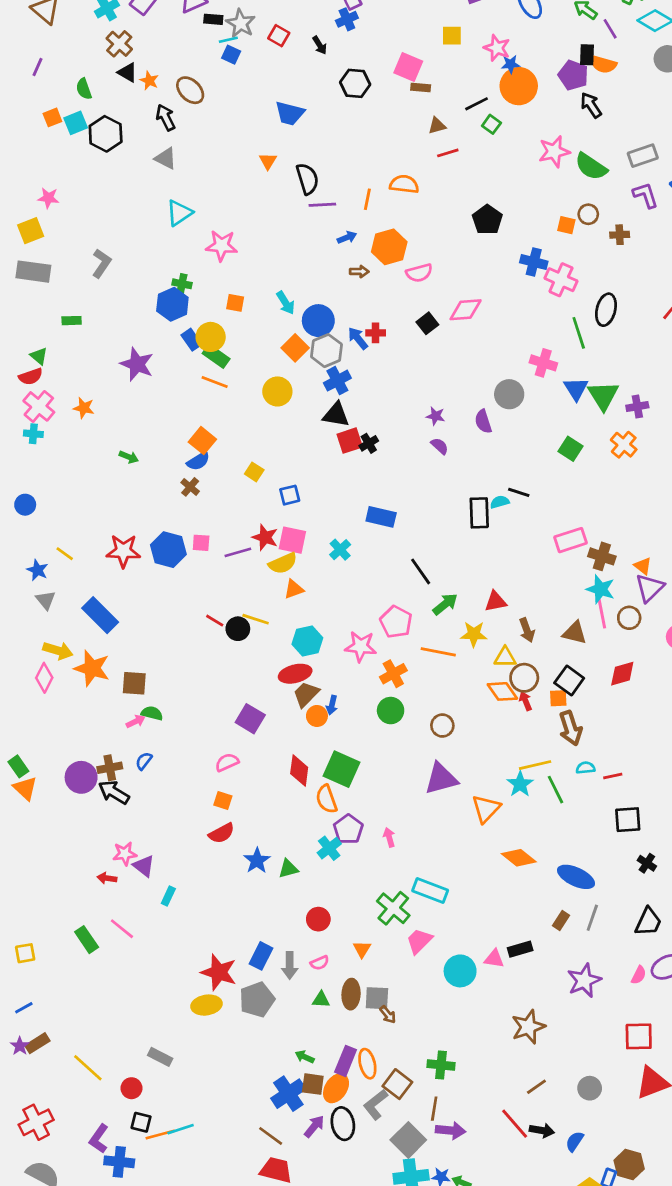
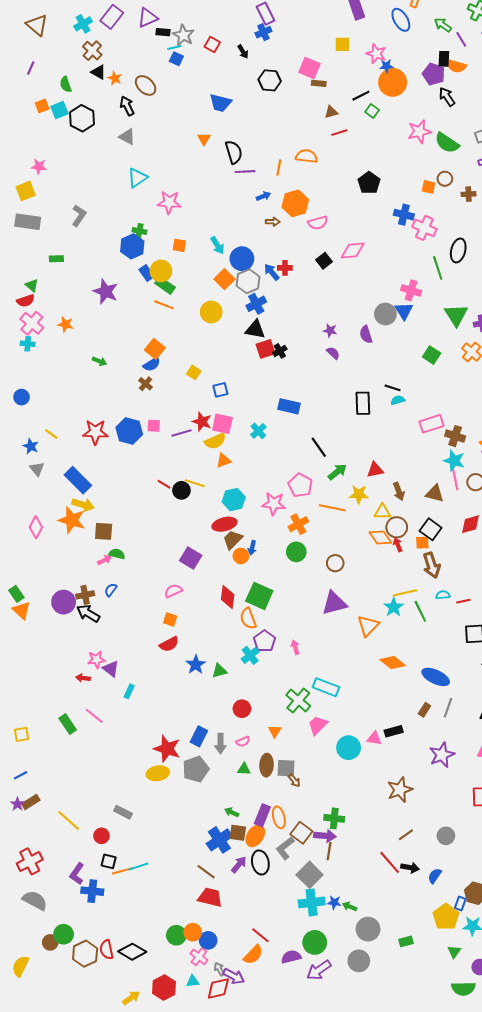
blue triangle: (576, 389) -> (404, 311), moved
cyan semicircle: (500, 502) -> (398, 400), moved
yellow arrow: (58, 651) -> (83, 505), moved
purple arrow: (451, 1130) -> (325, 836), moved

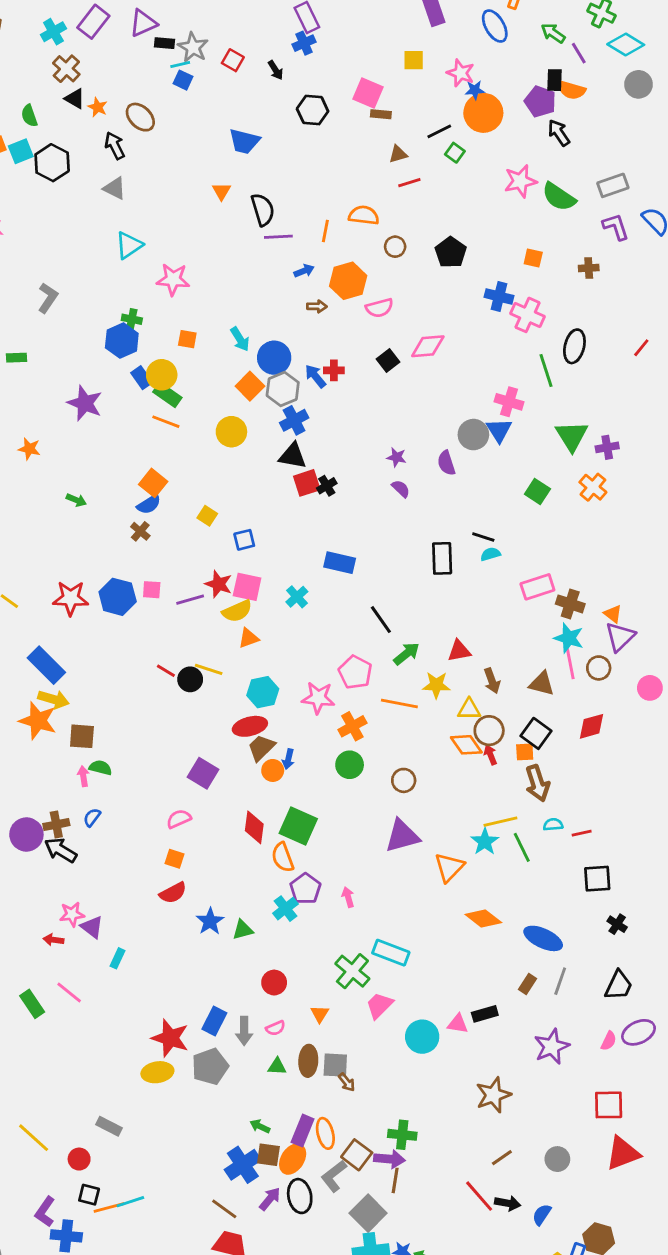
brown circle: (445, 179) -> (395, 247), moved
pink arrow: (105, 560) -> (83, 776), turned -72

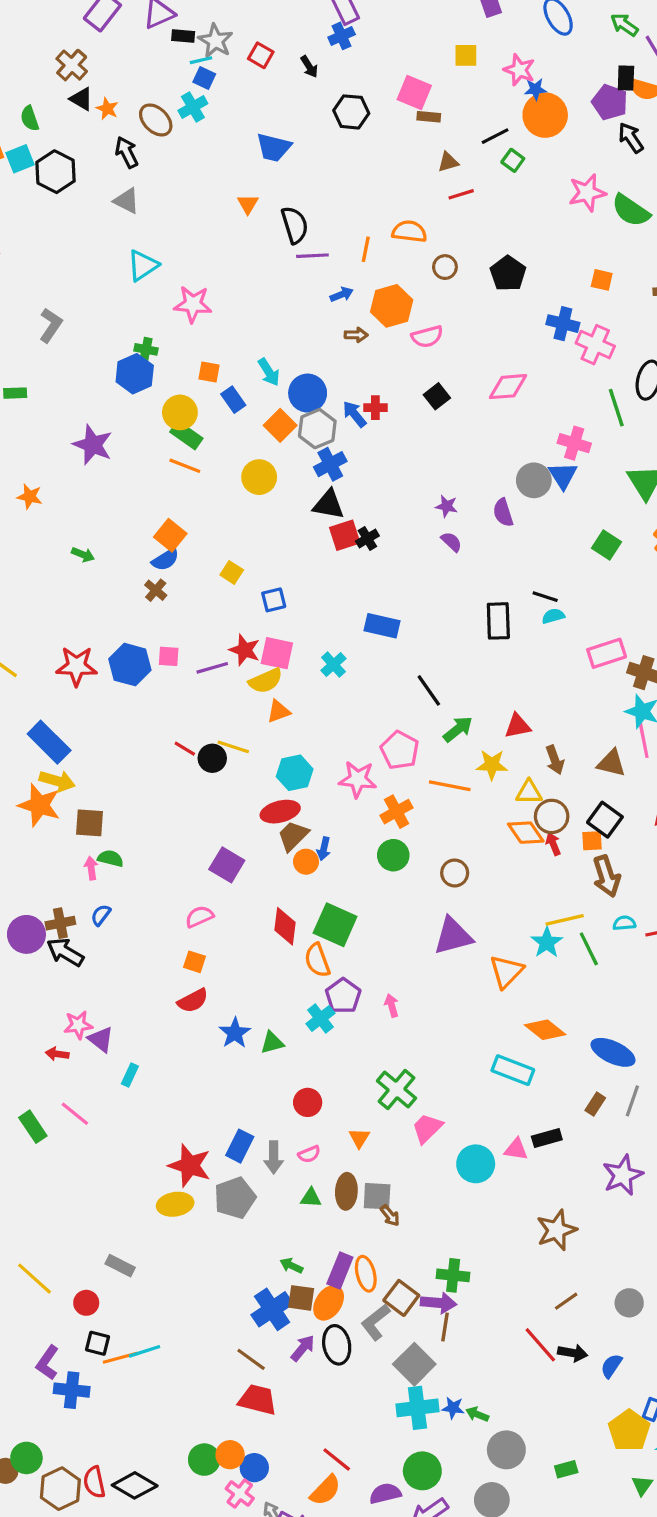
cyan cross: (53, 32) -> (193, 107), moved
pink diamond: (428, 346) -> (508, 387), moved
blue rectangle: (142, 378) -> (233, 400), moved
cyan rectangle: (391, 953) -> (513, 1070), moved

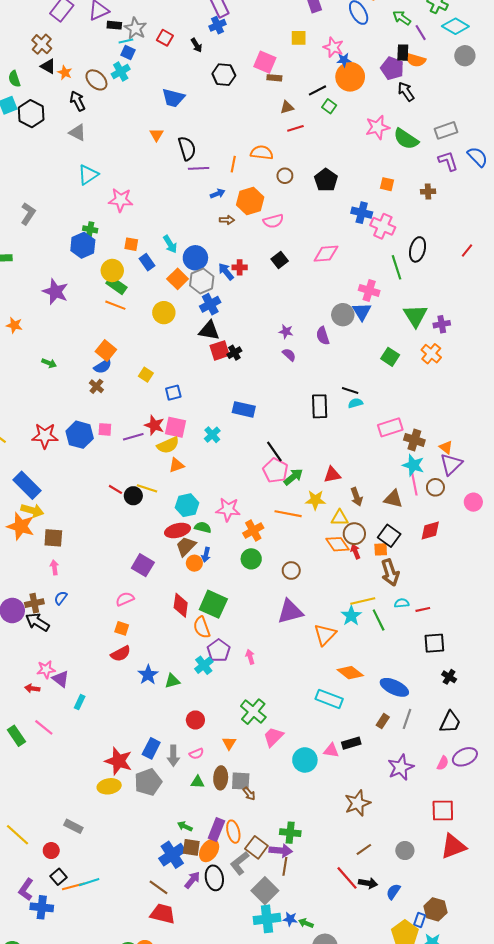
pink pentagon: (400, 750) -> (275, 470), moved
green semicircle: (110, 858) -> (203, 527), moved
black square: (98, 1343) -> (59, 877), turned 35

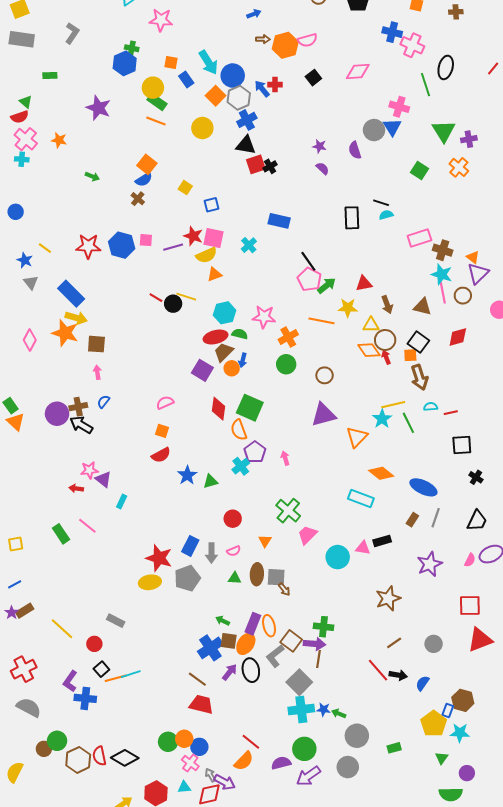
orange hexagon: (250, 201) -> (285, 45), moved
cyan arrow: (170, 244) -> (208, 62), size x1.4
purple square: (143, 565) -> (202, 370), moved

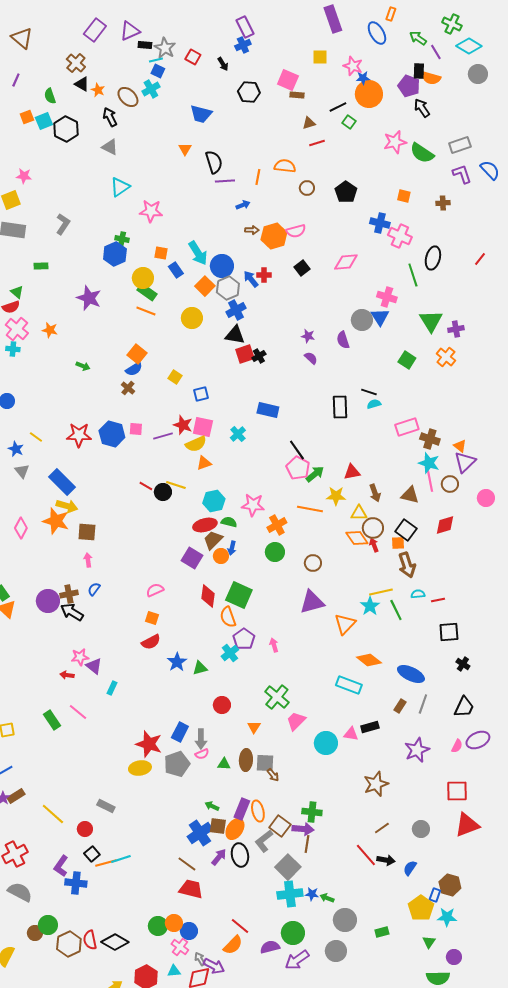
pink semicircle: (234, 551) -> (202, 754), moved

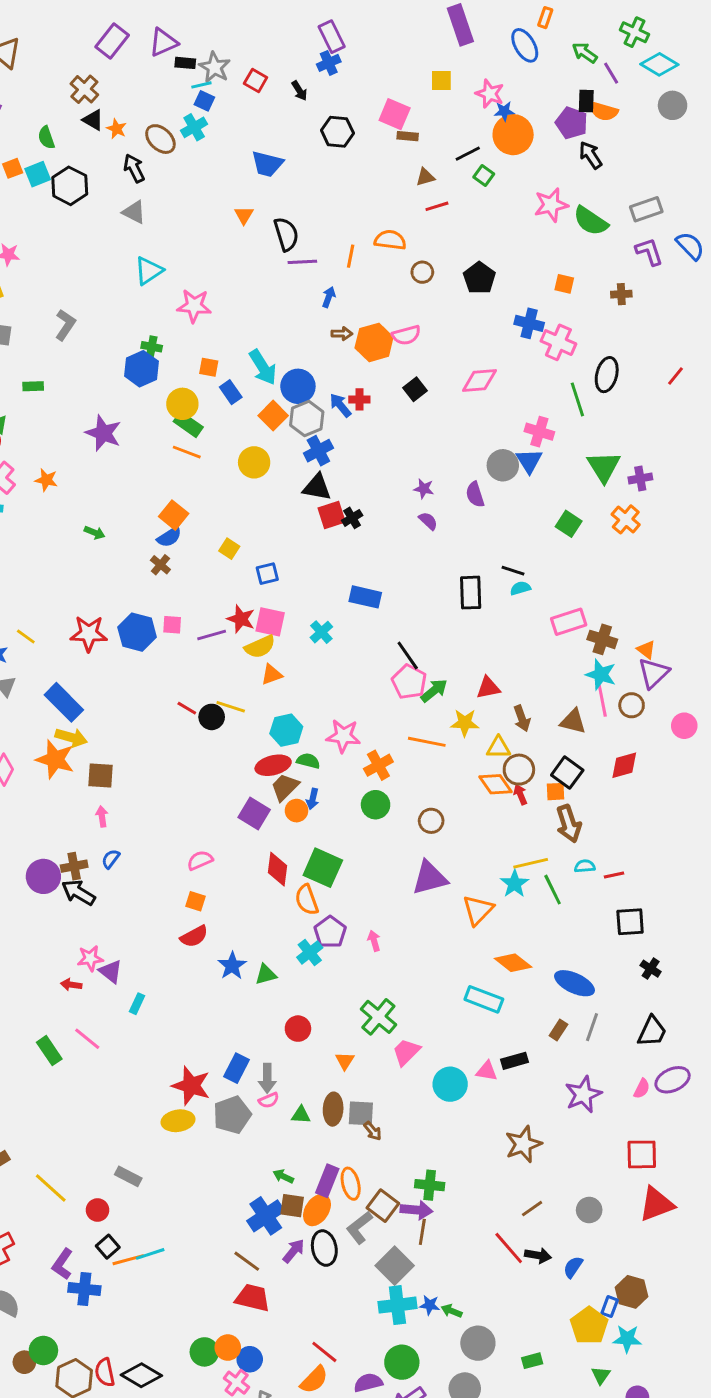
blue arrow: (243, 205) -> (329, 297), turned -48

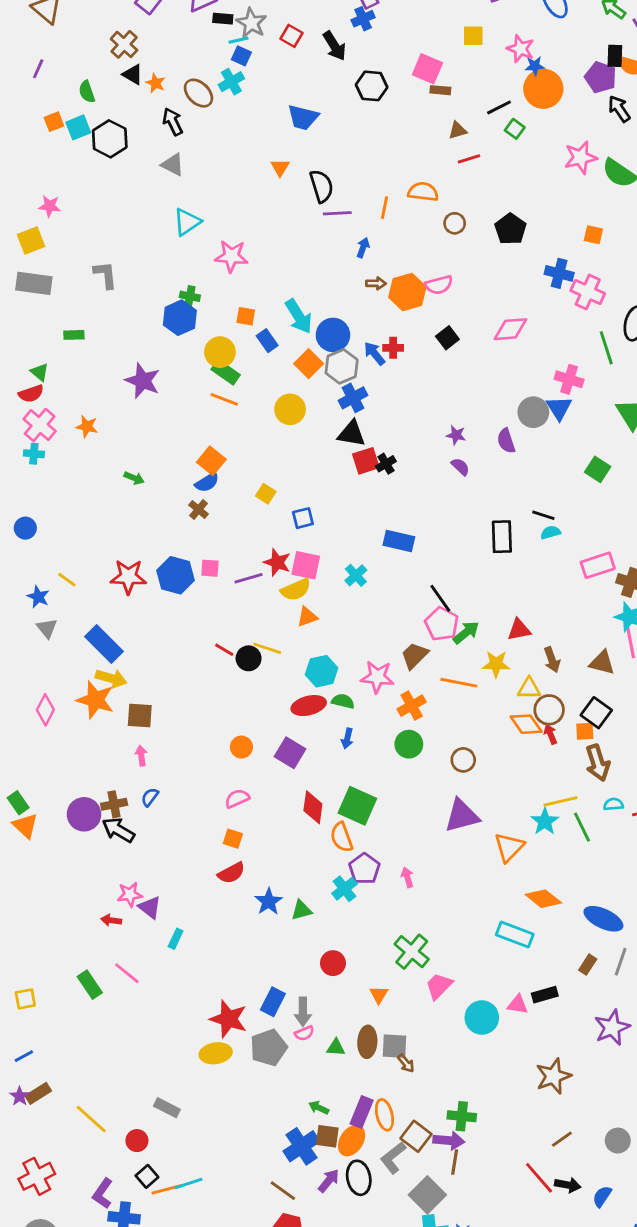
black arrow: (299, 91) -> (334, 46), size x1.5
gray L-shape: (65, 325) -> (105, 275), turned -40
brown trapezoid: (285, 787) -> (415, 655), moved
orange circle: (297, 811) -> (241, 747), moved

